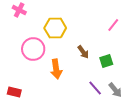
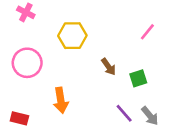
pink circle: (33, 49) -> (27, 63), moved
orange arrow: (56, 69) -> (61, 100), moved

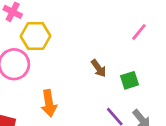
yellow hexagon: (72, 36) -> (35, 36), moved

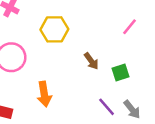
yellow hexagon: (35, 36) -> (54, 29), moved

